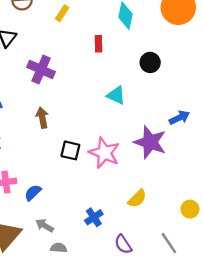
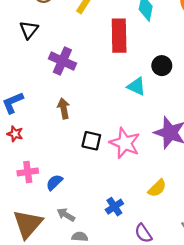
red rectangle: (99, 44) -> (119, 36), size x2.0
black circle: (150, 62) -> (162, 66), moved

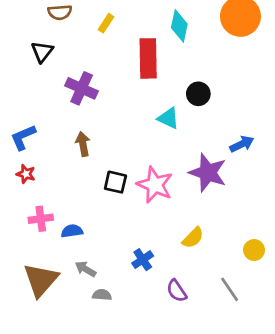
blue semicircle: (54, 182) -> (72, 231), turned 36

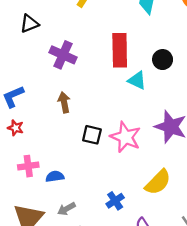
black triangle: (42, 52) -> (29, 24), turned 30
red rectangle: (148, 58) -> (120, 50), moved
yellow semicircle: (193, 238) -> (158, 182), size x1.4
gray arrow: (86, 269) -> (66, 209), turned -60

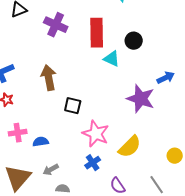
purple cross: (63, 55) -> (56, 25), moved
brown arrow: (64, 102) -> (49, 78), size x1.4
pink star: (125, 137) -> (96, 134), moved

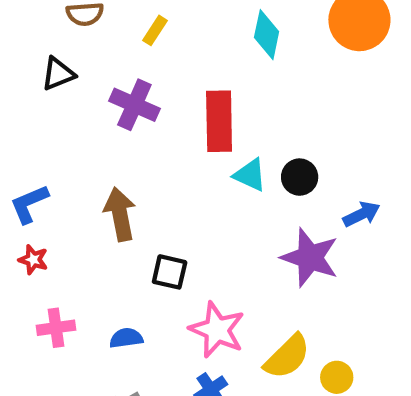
black circle: (134, 41) -> (300, 177), moved
blue semicircle: (41, 142) -> (126, 338), moved
yellow circle: (175, 156) -> (337, 377), moved

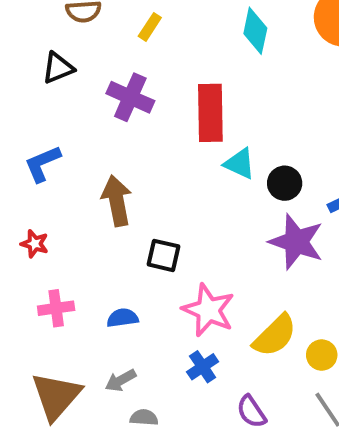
black circle: (300, 177) -> (285, 183), moved
blue L-shape: (29, 204) -> (42, 164), moved

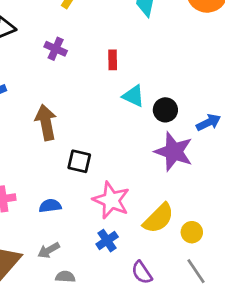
purple cross: (130, 97) -> (56, 49), size x0.7
red rectangle: (210, 113) -> (113, 60), size x0.5

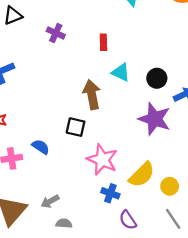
black circle: (165, 110) -> (157, 78), moved
brown arrow: (46, 122) -> (92, 95), moved
blue semicircle: (50, 206) -> (41, 147), moved, turned 42
blue cross: (107, 241) -> (110, 193), moved, turned -36

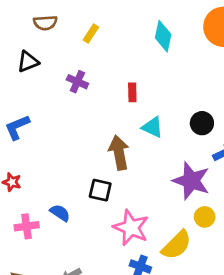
black circle: (157, 78) -> (202, 123), moved
yellow circle: (170, 186) -> (205, 217), moved

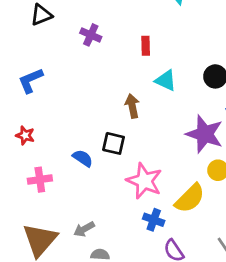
brown arrow: (119, 153) -> (132, 106), size x0.7
blue semicircle: (60, 213) -> (83, 158), moved

